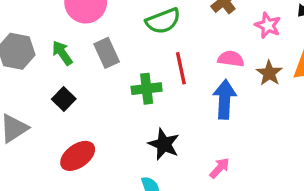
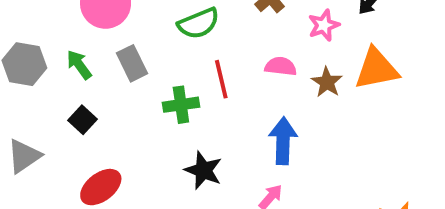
pink star: (268, 25) -> (324, 25), turned 30
blue arrow: (225, 99) -> (283, 141), moved

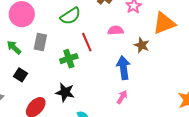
gray rectangle: (132, 63) -> (40, 42), turned 48
brown star: (327, 82) -> (142, 45), moved
black star: (203, 170) -> (65, 92), moved

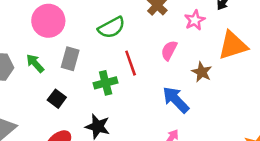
pink semicircle: (116, 30) -> (169, 50), turned -63
blue arrow: (123, 68) -> (176, 100), turned -40
black square: (20, 75) -> (57, 99), moved

